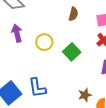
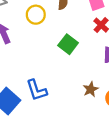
yellow circle: (44, 42) -> (36, 15), moved

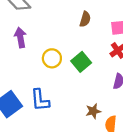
yellow circle: (36, 15) -> (52, 58), moved

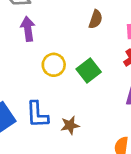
purple arrow: (20, 37) -> (28, 29), moved
brown star: (93, 111) -> (70, 125), moved

